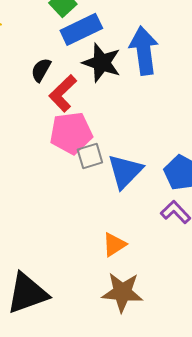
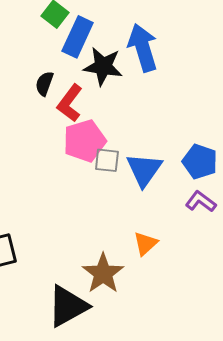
blue rectangle: (81, 29) -> (78, 37), turned -30
gray square: (90, 156) -> (107, 160), turned 32
brown star: (122, 292) -> (103, 273), moved, turned -30

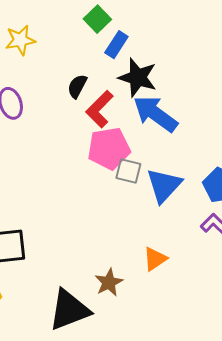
blue rectangle: (78, 37) -> (116, 45), size x0.7
blue arrow: (143, 48) -> (155, 114), moved, turned -45
brown star: (103, 273) -> (109, 282), size x0.7

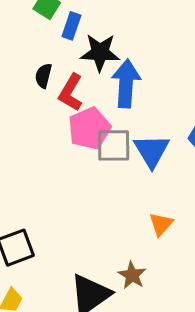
blue arrow: (155, 114) -> (126, 83), turned 72
gray square: (128, 171) -> (114, 145), size x1.4
brown star: (109, 282) -> (132, 275), moved

